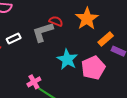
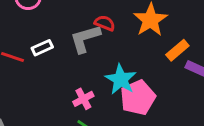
pink pentagon: (93, 68) -> (138, 98), moved
pink cross: (34, 82) -> (83, 99), moved

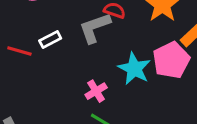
pink pentagon: (138, 98) -> (171, 60), moved

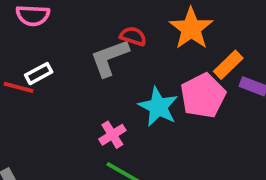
white rectangle: (50, 40) -> (39, 74), moved

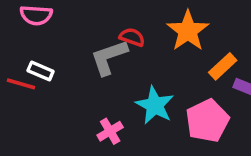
white rectangle: (39, 74) -> (41, 71), turned 50
pink pentagon: (203, 96) -> (207, 121), moved

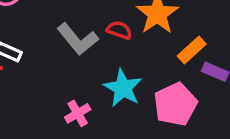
red semicircle: (132, 37) -> (119, 30), moved
gray L-shape: (109, 57) -> (78, 39), turned -111

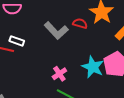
cyan star: (123, 88) -> (93, 67), moved

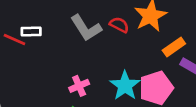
white rectangle: (17, 41) -> (31, 31), turned -32

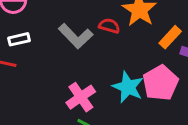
white rectangle: (31, 31) -> (19, 39), moved
pink cross: (79, 86) -> (81, 97), size x1.4

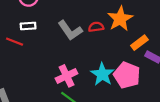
red semicircle: (109, 26) -> (96, 27), turned -32
pink pentagon: (160, 83) -> (127, 75), turned -30

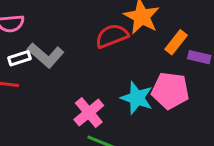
red semicircle: (96, 27) -> (112, 36), size x1.5
gray L-shape: (70, 30) -> (46, 55), moved

